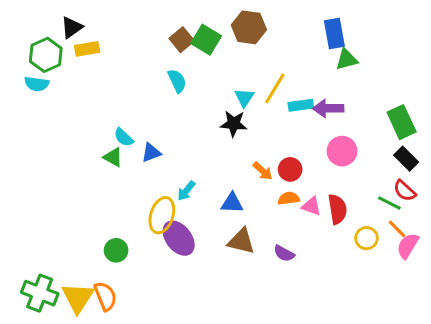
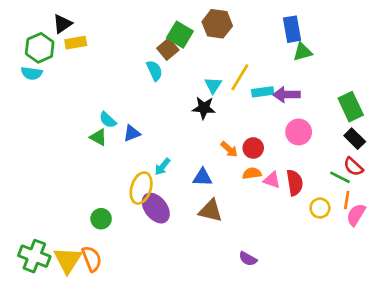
brown square: (182, 40) -> (168, 49), moved
orange line: (397, 229) -> (347, 200), turned 54
purple semicircle: (284, 253) -> (248, 259), moved

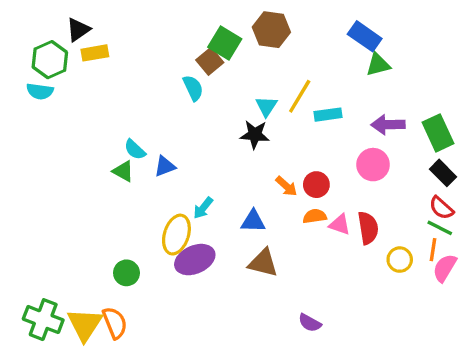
blue rectangle: (292, 29) -> (365, 36), turned -45
purple arrow: (287, 95) -> (388, 125), moved
green line: (340, 177) -> (440, 228), moved
purple ellipse: (156, 208) -> (195, 260), turned -76

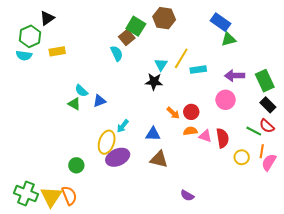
yellow rectangle: (95, 53) -> (57, 51), moved
green line: (440, 228) -> (254, 131), moved

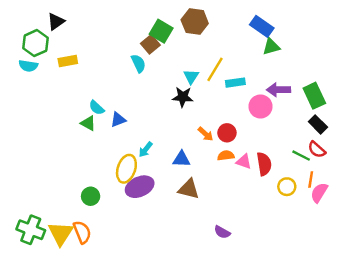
pink circle: (226, 100) -> (260, 106), moved

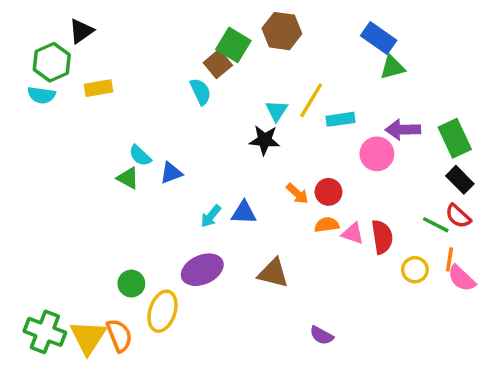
blue triangle: (181, 159) -> (244, 213), moved
yellow ellipse: (126, 169) -> (162, 311), moved
pink semicircle: (319, 193) -> (462, 278), turned -78

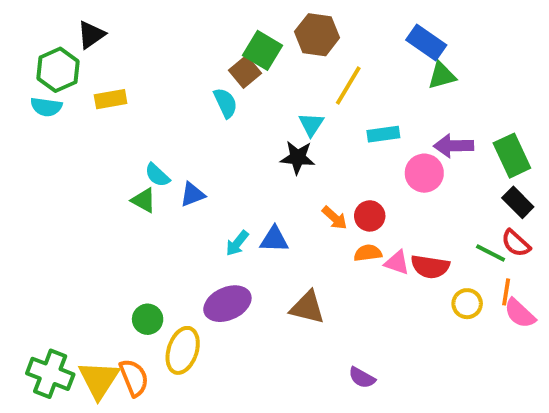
yellow line: (311, 100) -> (348, 85), moved
red semicircle: (382, 237) -> (430, 267), turned 108

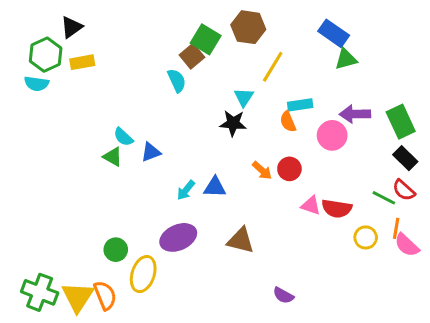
yellow rectangle: (111, 99) -> (82, 62), moved
orange semicircle: (368, 253) -> (288, 122), moved, turned -105

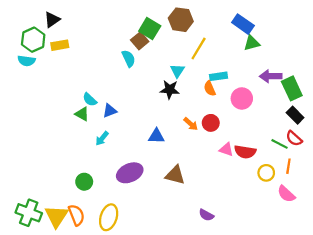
purple arrow: (355, 114) -> (271, 76), moved
cyan arrow: (186, 190) -> (102, 138), moved
pink semicircle: (407, 245) -> (286, 194), moved
yellow ellipse: (143, 274) -> (109, 217), moved

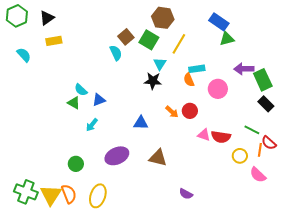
green square: (150, 29) -> (149, 40), moved
green hexagon: (33, 40) -> (17, 16), moved
cyan semicircle: (26, 61) -> (24, 55), turned -140
red semicircle: (294, 138) -> (269, 143), moved

